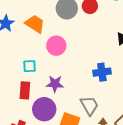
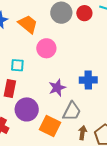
purple star: (55, 84) -> (57, 88), moved, turned -30
gray trapezoid: (89, 105) -> (72, 111), turned 50

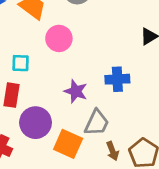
purple star: (57, 88) -> (76, 91), turned -30
brown arrow: (82, 133) -> (112, 151), turned 152

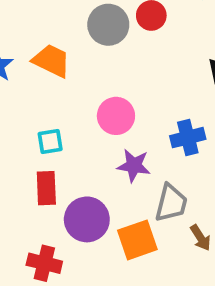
pink circle: (59, 38) -> (116, 116), moved
orange square: (68, 144) -> (137, 240), turned -32

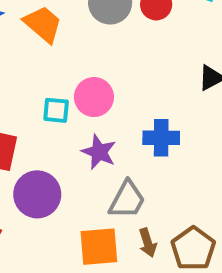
cyan square: (50, 142) -> (56, 110), moved
orange square: (137, 240) -> (99, 247), moved

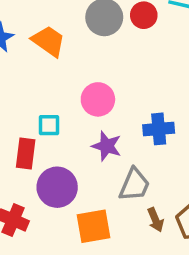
cyan square: (56, 110) -> (49, 125), moved
orange square: (99, 247) -> (94, 226), moved

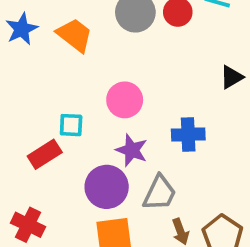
red rectangle: (26, 153) -> (45, 154), turned 48
purple circle: (57, 187) -> (107, 187), moved

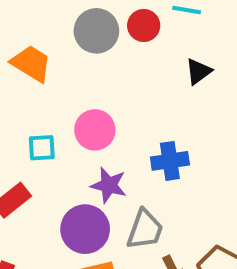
black triangle: (232, 77) -> (199, 71), moved
cyan square: (71, 125) -> (42, 148), moved

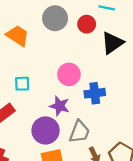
red circle: (144, 25) -> (87, 24), moved
black triangle: (199, 71) -> (112, 43), size x1.5
pink circle: (95, 130) -> (69, 74), moved

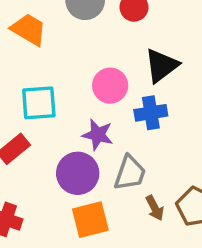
black triangle: (112, 43) -> (162, 66), moved
cyan square: (22, 84) -> (39, 103), size x1.5

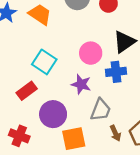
cyan square: (39, 103) -> (44, 62), turned 35
purple circle: (78, 173) -> (53, 114), moved

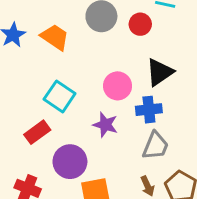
gray trapezoid: (101, 110) -> (155, 146), moved

